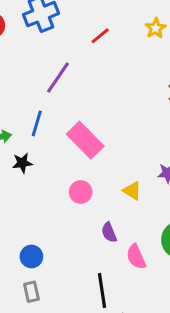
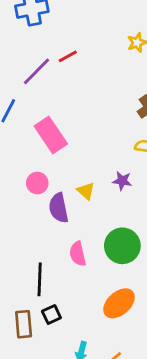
red line: (100, 36) -> (68, 56), moved
purple semicircle: (109, 232) -> (59, 208), moved, size x1.5

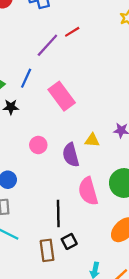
pink circle: (37, 183) -> (38, 145), moved
yellow triangle: (86, 191) -> (92, 140), turned -35
pink semicircle: (78, 254) -> (88, 191), size x1.4

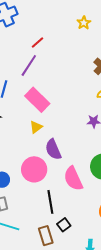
purple line: (47, 45) -> (29, 65), moved
yellow triangle: (92, 140) -> (36, 127), moved, turned -32
pink circle: (38, 145) -> (34, 169), moved, size x1.6

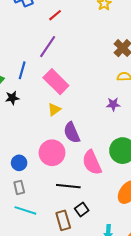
red line: (38, 42) -> (55, 15), moved
black line: (50, 202) -> (68, 186), turned -75

